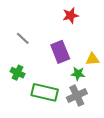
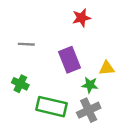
gray line: (23, 38) -> (26, 44), turned -40

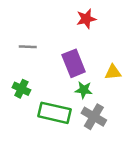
green star: (90, 85) -> (84, 90), moved
gray cross: (89, 110) -> (94, 117), turned -35

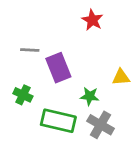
red star: (86, 19) -> (92, 20), turned -30
purple rectangle: (74, 63) -> (58, 68), moved

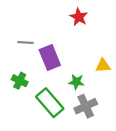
green rectangle: (58, 121) -> (50, 103), turned 36
gray cross: (101, 125) -> (86, 106), turned 35

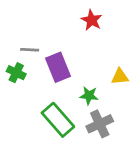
green cross: (20, 81) -> (16, 73), moved

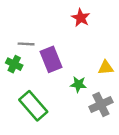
green rectangle: (58, 120) -> (33, 106), moved
gray cross: (100, 124) -> (101, 105), moved

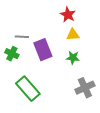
yellow triangle: (106, 68) -> (73, 35), moved
green star: (78, 84) -> (73, 58), moved

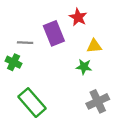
yellow triangle: (73, 35) -> (94, 46), moved
purple rectangle: (43, 50) -> (54, 33), moved

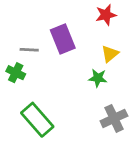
red star: (78, 17) -> (106, 15), moved, turned 30
yellow triangle: (94, 46) -> (110, 54), turned -35

